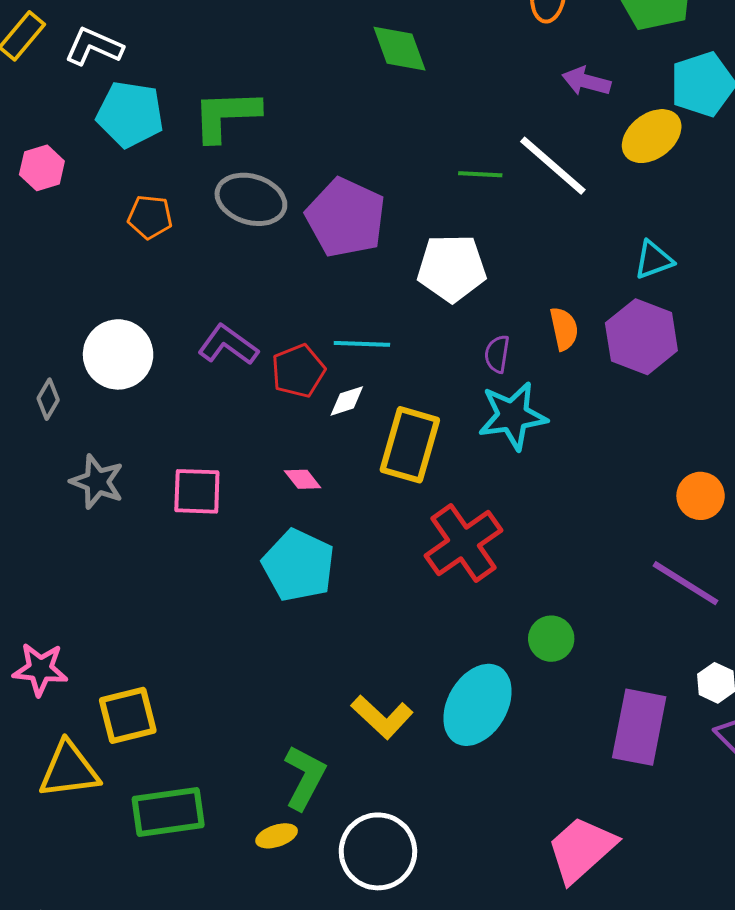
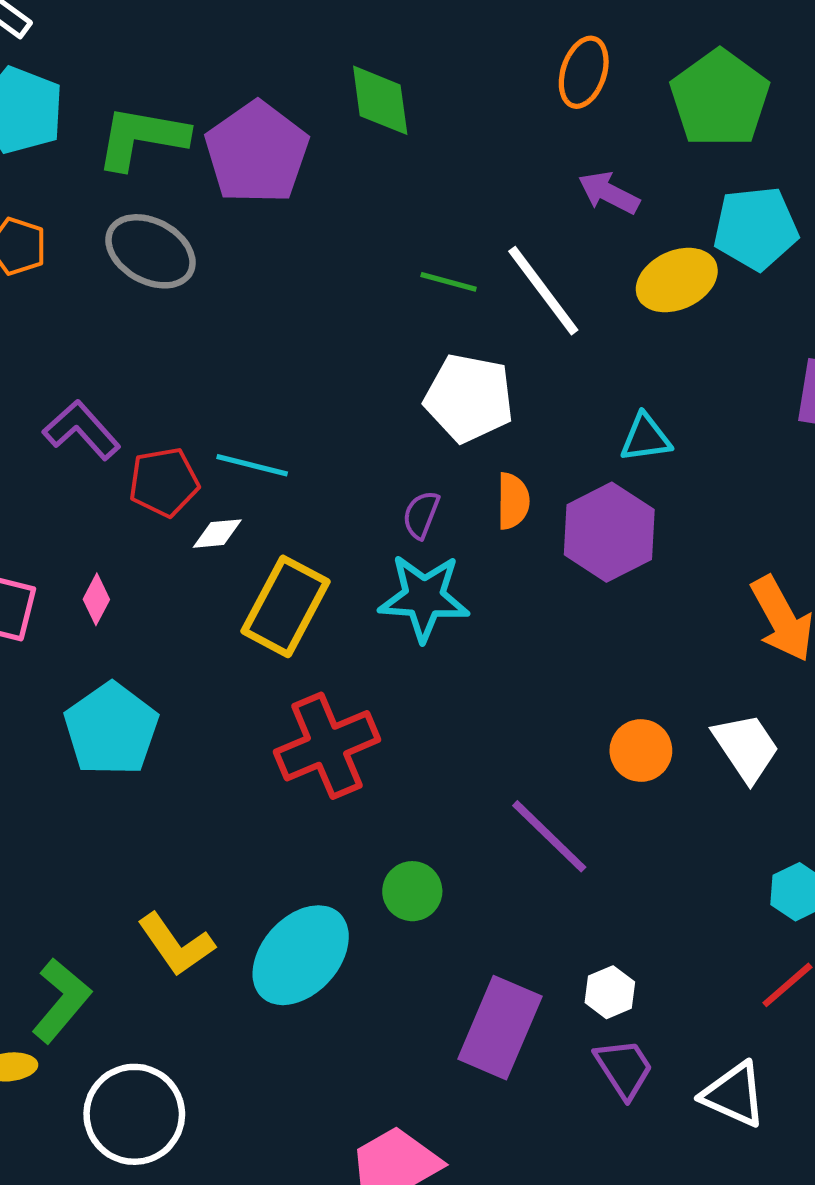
purple pentagon: (346, 218) -> (257, 153), moved
white pentagon: (452, 268) -> (469, 398), moved
pink diamond: (303, 479) -> (96, 599), moved, turned 54
purple line: (686, 583) -> (549, 836), moved

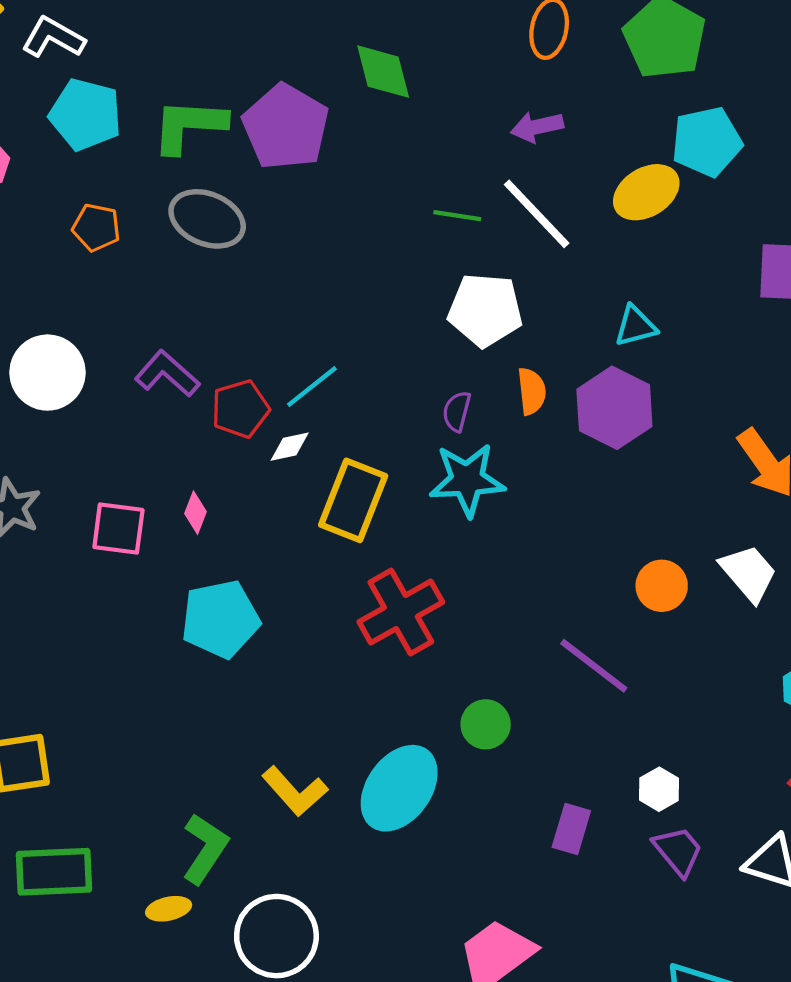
purple arrow: (609, 193) -> (537, 127), moved, turned -33
cyan line: (252, 465) -> (312, 387), turned -46
cyan pentagon: (111, 729) -> (220, 619), turned 30
purple rectangle: (500, 1028) -> (571, 829), size x0.6

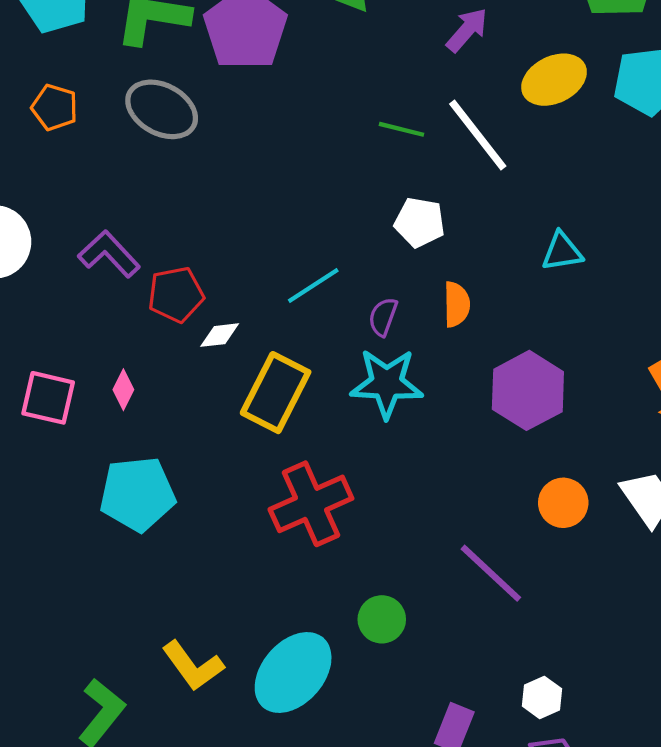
purple arrow: (537, 127) -> (467, 30), moved, turned 138
yellow ellipse: (646, 192) -> (554, 80), moved
white pentagon: (485, 310) -> (420, 222), size x0.7
cyan line: (312, 387) -> (313, 286), moved
purple hexagon: (614, 408) -> (528, 390), moved

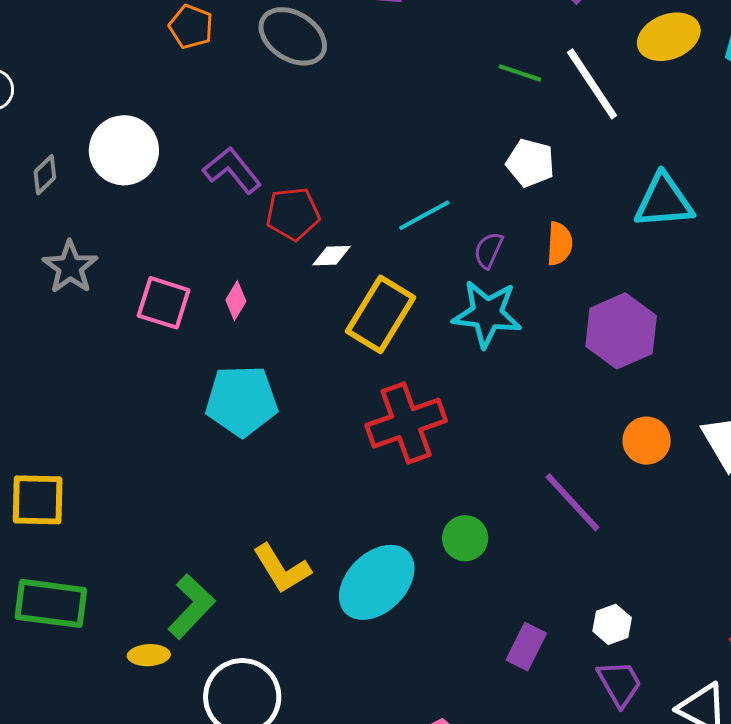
cyan triangle: (562, 252) -> (664, 201), size x1.5

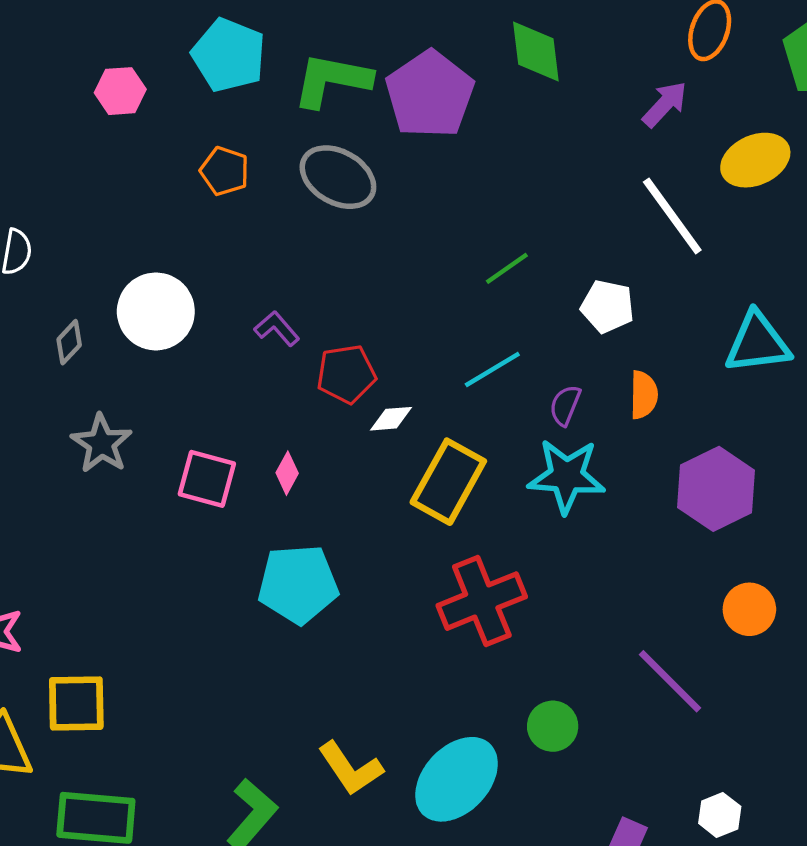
green line: (520, 73) -> (507, 268), moved, turned -51
purple L-shape: (232, 170) -> (277, 329), size x0.7

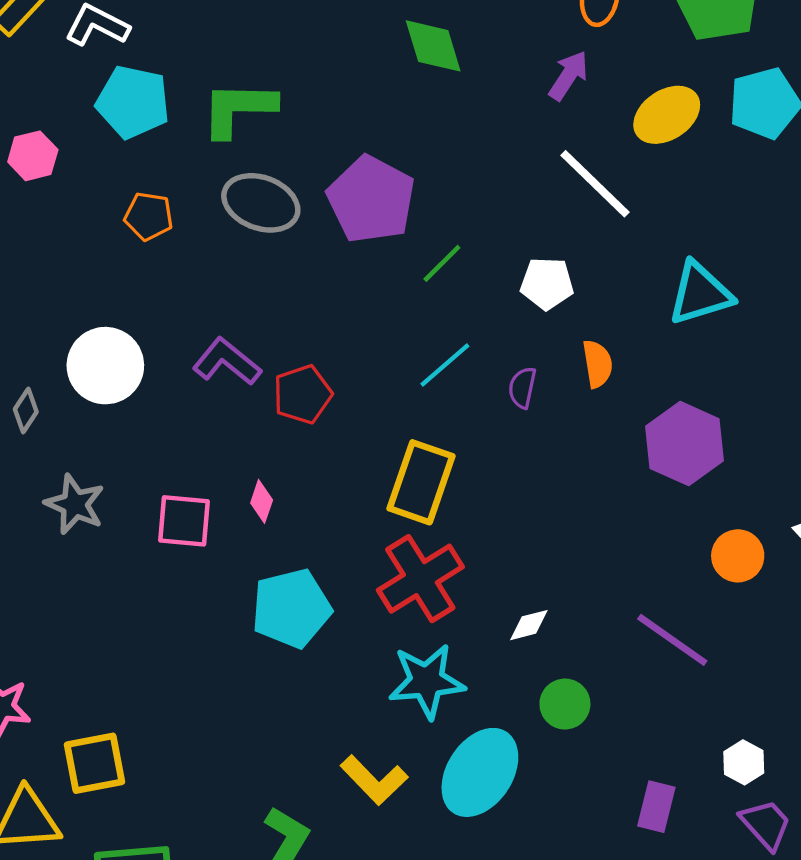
purple pentagon: (430, 94) -> (371, 199), moved
purple L-shape: (277, 329) -> (227, 362), size x1.5
white diamond: (391, 419) -> (529, 625), moved
cyan star: (567, 476) -> (427, 681), moved
red cross: (482, 601) -> (420, 579), moved

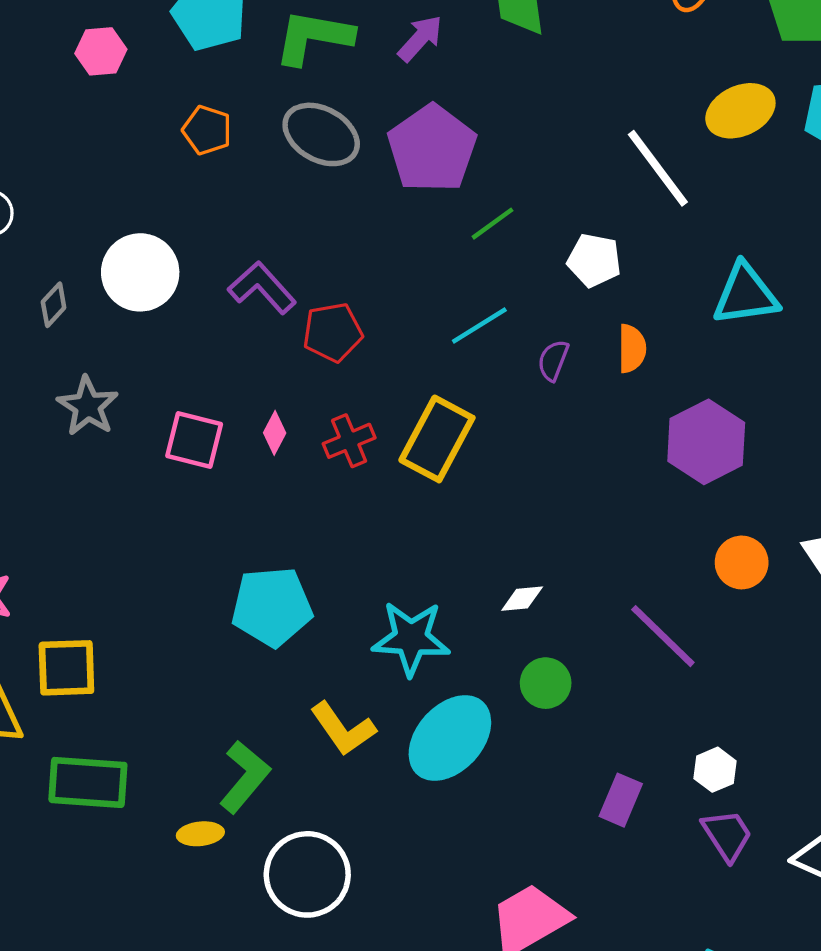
purple arrow: (568, 76) -> (420, 38), moved
red cross: (420, 579) -> (349, 441), moved, size x0.6
cyan pentagon: (291, 608) -> (272, 607), moved

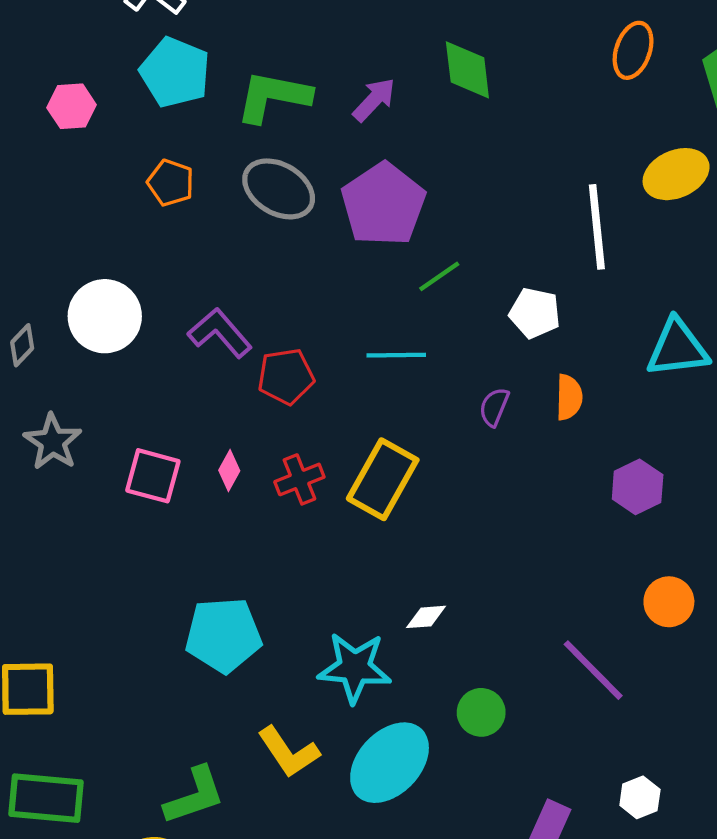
white line: (658, 168) -> (597, 227), turned 30
cyan line: (479, 326) -> (396, 355), moved, turned 30
purple hexagon: (706, 442) -> (638, 487), size x0.7
white diamond: (522, 599) -> (426, 617), moved
green L-shape: (245, 777) -> (195, 796), turned 30

